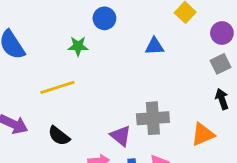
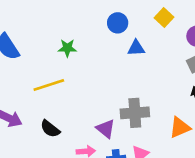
blue circle: (104, 18) -> (118, 23), moved

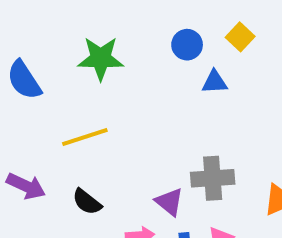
yellow square: (164, 18) -> (240, 37), moved
green star: (67, 48) -> (101, 58), moved, size x1.6

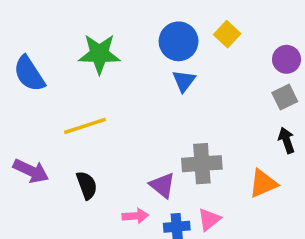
blue circle: (187, 45) -> (179, 41), size x1.4
blue triangle: (215, 82) -> (184, 81), moved, turned -50
black semicircle: (87, 202) -> (87, 185), turned -148

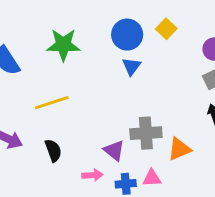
orange triangle: (263, 184) -> (179, 149), moved
pink triangle: (209, 219) -> (152, 178), turned 36

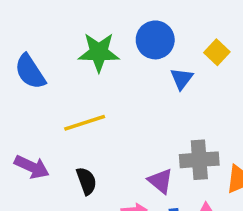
yellow square: (166, 29) -> (217, 52), moved
blue circle: (127, 35) -> (155, 40), moved

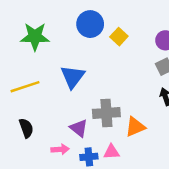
blue circle: (155, 40) -> (90, 24), moved
blue triangle: (182, 79) -> (73, 77), moved, size x1.5

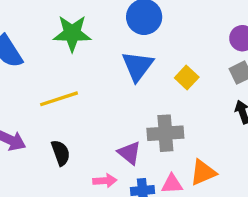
yellow square: (119, 37) -> (187, 78), moved
blue triangle: (73, 77) -> (138, 66), moved
orange triangle: (135, 127) -> (203, 172), moved

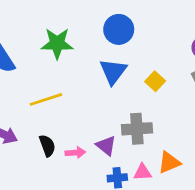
pink arrow: (105, 181) -> (75, 153), moved

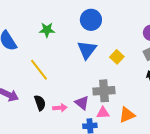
green star: (57, 43) -> (47, 30), size x0.7
yellow line: (46, 99) -> (39, 70), turned 70
pink triangle: (143, 172) -> (103, 113), moved

